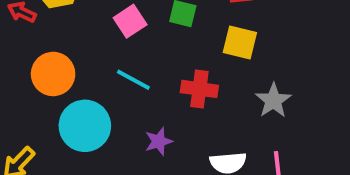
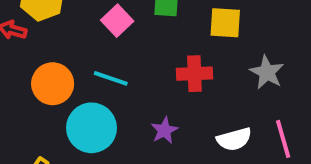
cyan line: (133, 80) -> (111, 78), moved

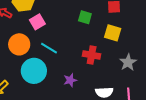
pink square: (117, 21) -> (37, 22), moved

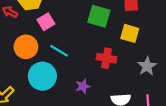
green square: (85, 17) -> (99, 16), size x1.5

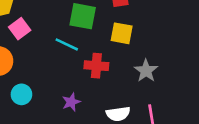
cyan line: (59, 51) -> (67, 44), moved
cyan circle: (42, 76) -> (21, 94), size x0.6

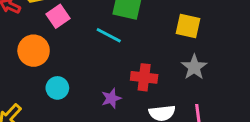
yellow square: (122, 33) -> (188, 26), moved
red cross: (96, 66) -> (144, 77), moved

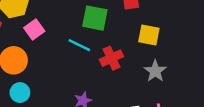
red cross: (144, 77) -> (111, 58), moved, turned -30
cyan circle: (57, 88) -> (20, 93), moved

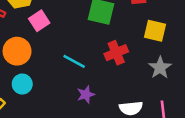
cyan line: (79, 45) -> (74, 61), moved

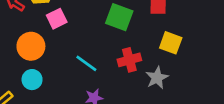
gray star: (160, 68) -> (157, 78), moved

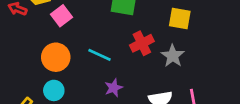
orange circle: (31, 46) -> (56, 57), moved
cyan circle: (32, 80) -> (54, 90), moved

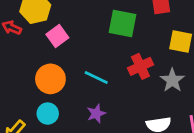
purple star: (114, 88) -> (96, 114), moved

